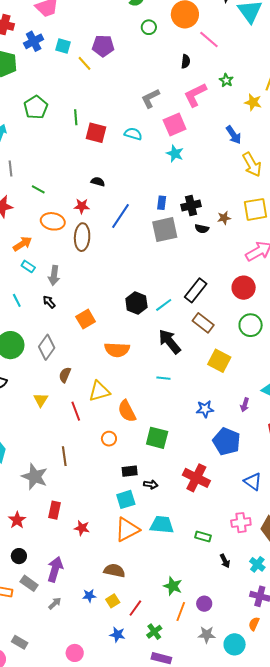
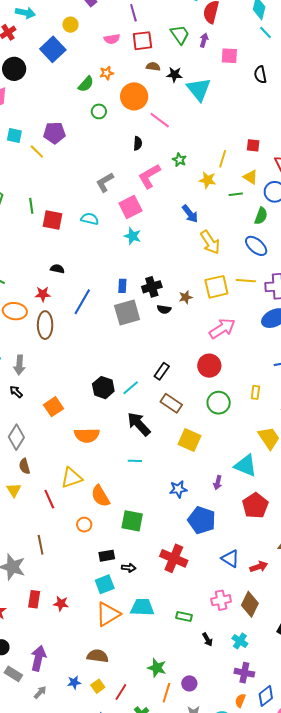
black rectangle: (196, 290) -> (162, 371), size x0.7
brown semicircle: (65, 375) -> (25, 466), moved, turned -35
red star: (82, 528) -> (61, 604), moved

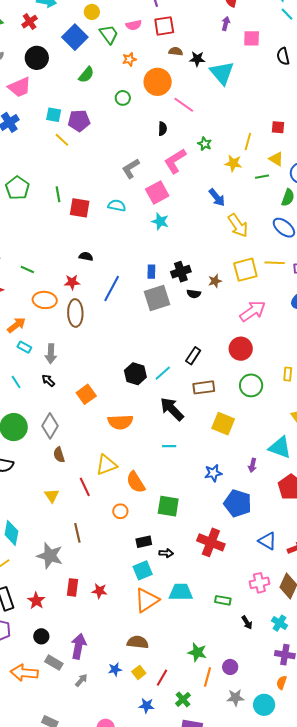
green trapezoid: (180, 34) -> (109, 34), moved
green semicircle: (86, 84) -> (86, 75), moved
cyan square: (14, 135) -> (54, 115), moved
brown rectangle: (171, 403) -> (204, 387), turned -40
yellow triangle: (14, 490) -> (52, 496), moved

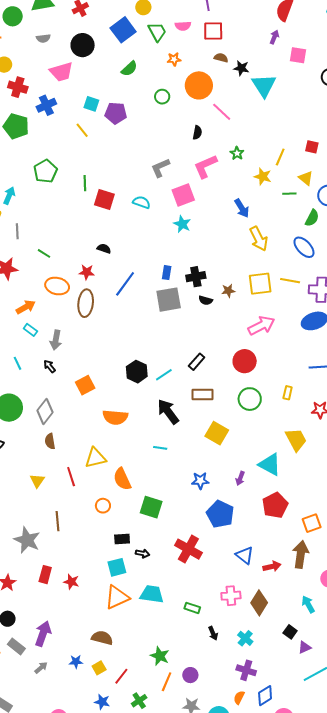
yellow line: (62, 140) -> (82, 130), moved

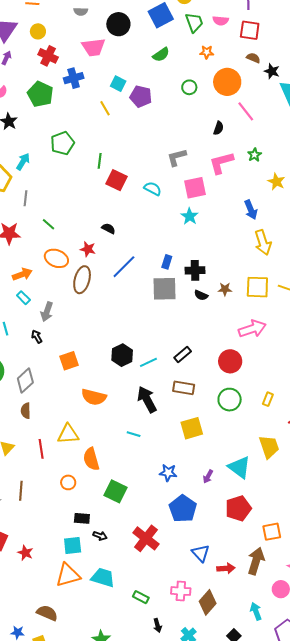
yellow square: (217, 433) -> (192, 428), turned 35

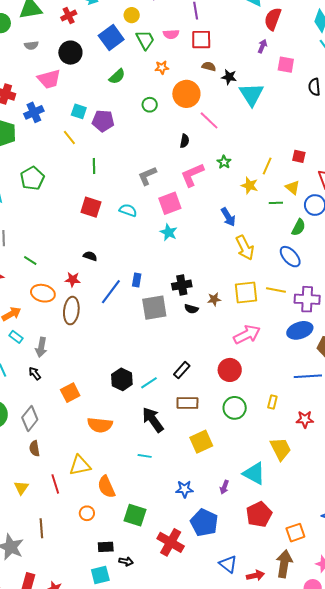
green line: (100, 161) -> (94, 166), moved
blue rectangle: (167, 262) -> (137, 280), moved
red cross: (146, 538) -> (171, 542), moved

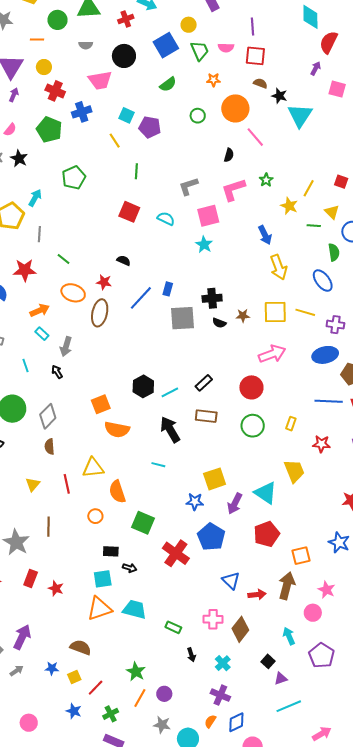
green semicircle: (299, 227) -> (334, 252), turned -42
purple cross: (307, 299) -> (335, 325), size x0.7
orange square: (70, 393) -> (101, 404), moved
yellow square: (201, 442) -> (215, 479), moved
purple arrow: (224, 487) -> (235, 504), size x1.5

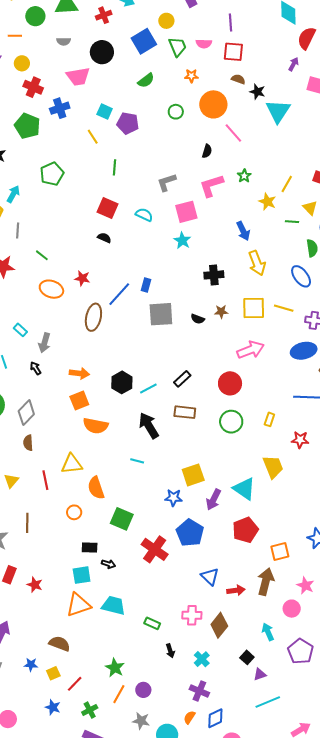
black semicircle: (124, 261) -> (104, 238), moved
black cross: (212, 298) -> (214, 275), moved
orange arrow: (40, 310) -> (79, 373), moved, turned 30
brown ellipse: (100, 313) -> (93, 317), moved

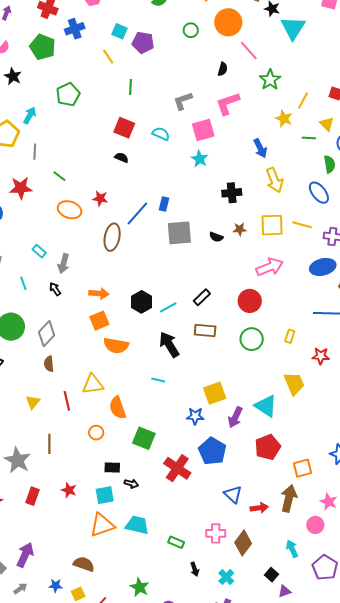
green star: (244, 176) -> (270, 80), moved, size x1.5
red star: (35, 585) -> (69, 490), moved

